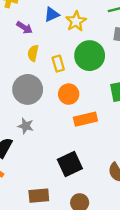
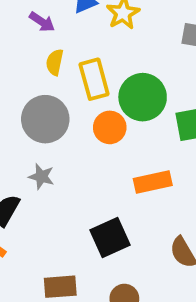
green circle: (90, 56) -> (143, 97), moved
yellow rectangle: (58, 64) -> (94, 79), size x1.5
orange rectangle: (85, 119) -> (153, 182), moved

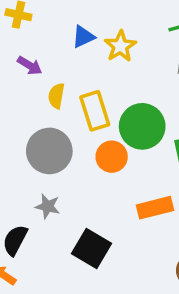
purple arrow: (42, 22) -> (30, 66), moved
black square: (110, 238) -> (92, 249), moved, turned -33

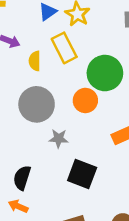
yellow rectangle: (95, 111) -> (64, 48), moved
gray star: (48, 206) -> (59, 139), moved

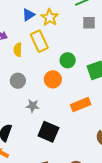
green circle: (105, 73) -> (68, 60), size x0.6
gray circle: (37, 104) -> (18, 81), size x0.6

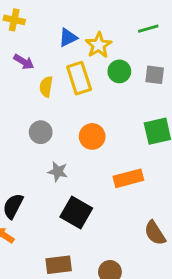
gray square: (89, 23) -> (155, 75), moved
green circle: (68, 60) -> (119, 71), moved

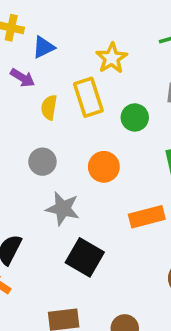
blue triangle: (68, 38) -> (44, 47), moved
green circle: (119, 71) -> (135, 117), moved
gray star: (58, 172) -> (63, 209), size x1.4

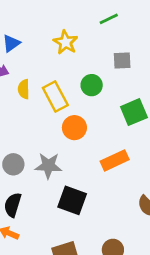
yellow rectangle: (88, 97) -> (55, 96), moved
gray circle: (42, 162) -> (13, 164), moved

